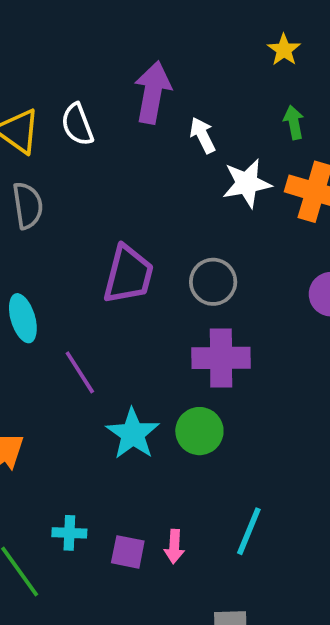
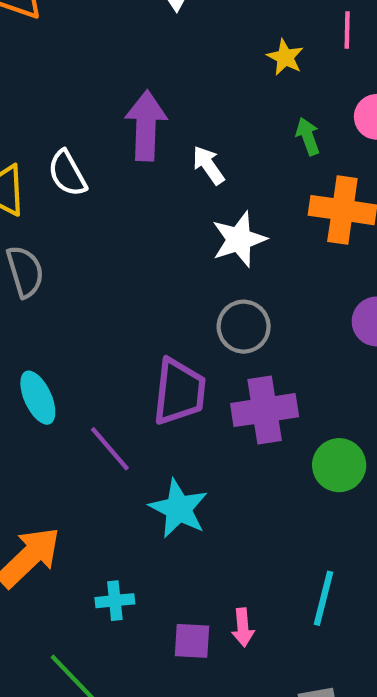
white star: (247, 183) -> (239, 239), moved
purple trapezoid: (128, 275) -> (179, 392), moved
green circle: (199, 431) -> (339, 465), moved
cyan cross: (69, 533) -> (115, 601), moved

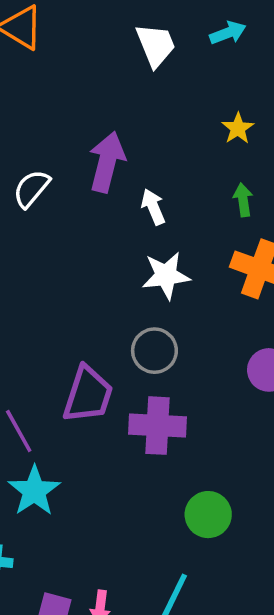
white semicircle: (67, 173) -> (31, 189), turned 57
green circle: (339, 465) -> (208, 515), moved
cyan star: (179, 509) -> (34, 491), moved

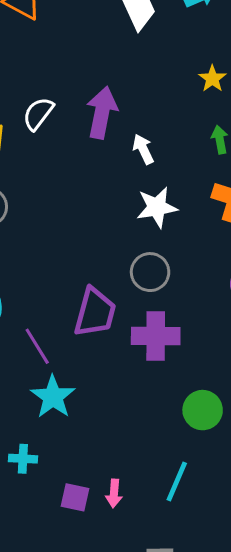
white semicircle: (31, 189) -> (38, 114), moved

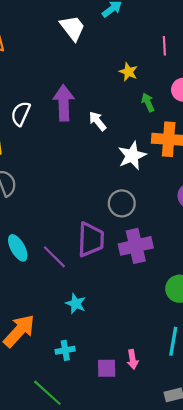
yellow star: (212, 79) -> (128, 72), moved
white star: (157, 207) -> (132, 156), moved
purple line: (37, 346) -> (54, 257), moved
cyan star: (53, 397) -> (76, 304), size x0.7

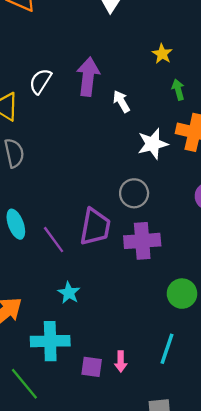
cyan cross: (65, 350) -> (50, 341), size x1.8

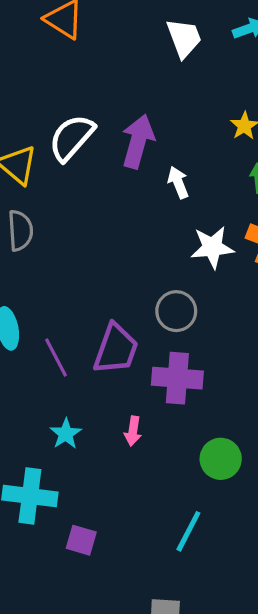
white semicircle: (40, 81) -> (72, 138), size x1.4
pink arrow: (121, 362) -> (133, 431), moved

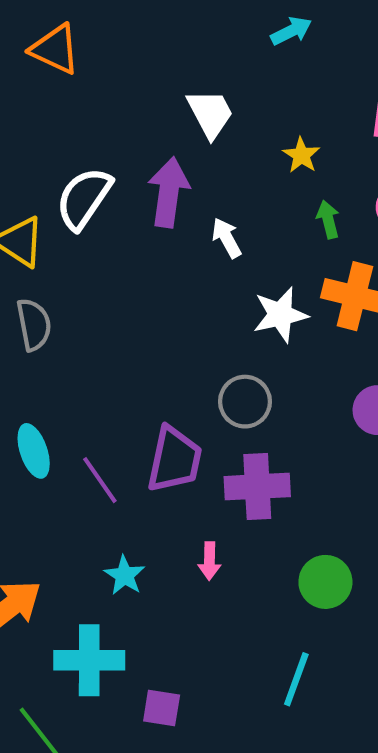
white trapezoid: (184, 38) -> (210, 114), moved

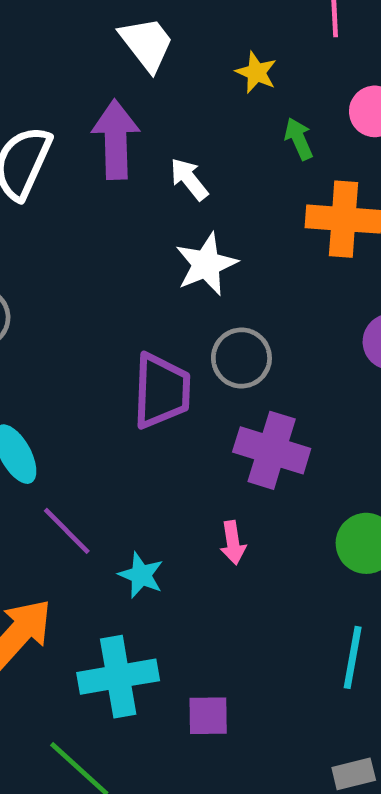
white star: (280, 315) -> (206, 264), moved
purple trapezoid: (174, 459) -> (161, 391), moved
purple line: (100, 480) -> (67, 531), moved
purple cross: (257, 487) -> (272, 450), turned 30

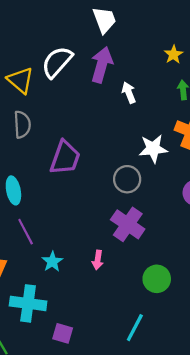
white trapezoid: (147, 44) -> (104, 20), moved
white star: (206, 264) -> (153, 149), moved
purple trapezoid: (161, 391) -> (65, 158), moved

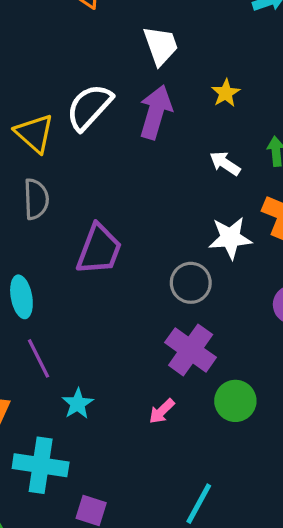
yellow star: (173, 55) -> (226, 93), moved
white arrow: (129, 93) -> (225, 163), moved, turned -36
pink arrow: (98, 260) -> (162, 411), moved, turned 36
green circle: (157, 279) -> (235, 401), moved

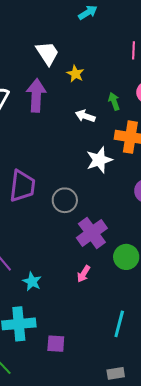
white trapezoid: (161, 46) -> (47, 53), moved
gray circle: (191, 283) -> (65, 200), moved
purple cross: (191, 350) -> (92, 233), turned 32

